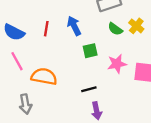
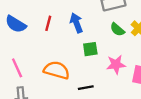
pink line: (17, 61) -> (17, 68), moved
orange semicircle: (44, 76) -> (57, 70), moved

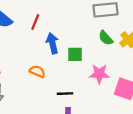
blue arrow: (76, 23) -> (52, 43), moved
orange semicircle: (57, 70) -> (37, 71), size x0.6

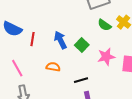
red line: (35, 22) -> (32, 39), moved
green square: (75, 54) -> (82, 45), turned -32

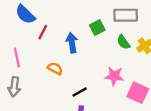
green square: (82, 45) -> (97, 28), moved
black line: (81, 80) -> (80, 92), turned -32

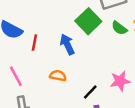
green square: (97, 28) -> (88, 21), size x1.5
pink star: (114, 76) -> (120, 81), moved

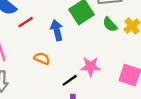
red line: (34, 43) -> (26, 22), turned 35
pink star: (120, 81) -> (91, 67), moved

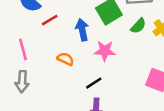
green semicircle: (110, 25) -> (138, 26), turned -98
pink star: (91, 67) -> (105, 51), moved

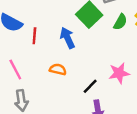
red line: (50, 20) -> (34, 36), turned -42
pink star: (105, 51) -> (119, 73), moved

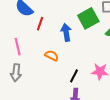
black line: (90, 86) -> (74, 76), turned -32

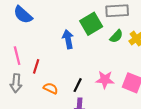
red line: (40, 24) -> (36, 66), moved
orange semicircle: (52, 56) -> (51, 88), moved

